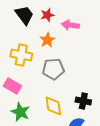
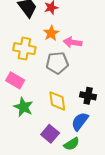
pink arrow: (70, 25) -> (73, 42), moved

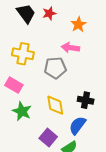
orange star: (51, 33) -> (78, 24), moved

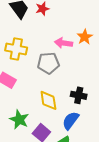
orange star: (78, 24) -> (85, 37), moved
green star: (22, 111) -> (19, 120), moved

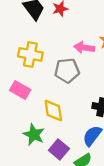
yellow diamond: (48, 100) -> (53, 111), moved

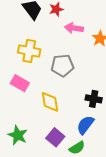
pink arrow: (84, 48) -> (74, 28), moved
green star: (34, 135) -> (18, 135), moved

